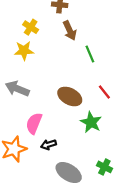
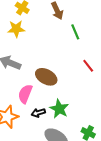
brown ellipse: (70, 96) -> (46, 77), moved
green star: (91, 122) -> (59, 109), moved

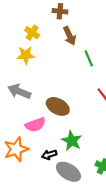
pink semicircle: (25, 94) -> (35, 125), turned -132
black arrow: (38, 113) -> (49, 155), moved

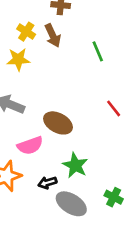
brown arrow: (70, 36) -> (53, 36), moved
green line: (89, 58) -> (98, 51), moved

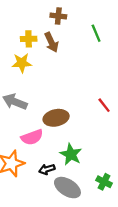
yellow cross: (26, 32) -> (29, 39), turned -35
green line: (98, 51) -> (96, 33), moved
brown ellipse: (58, 123) -> (56, 118), turned -40

